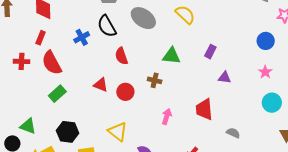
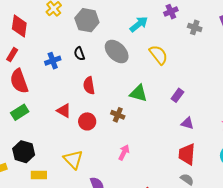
black semicircle: (107, 26) -> (79, 54), size x0.6
red trapezoid: (204, 109) -> (187, 154), moved

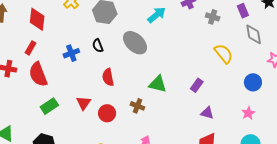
yellow semicircle: (159, 55) -> (224, 54), moved
red triangle: (64, 111) -> (84, 103), turned 35
green rectangle: (20, 112) -> (49, 106), moved

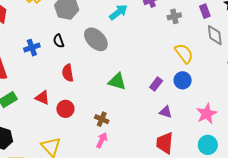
gray cross: (213, 17) -> (174, 16), turned -32
blue circle: (253, 82) -> (183, 80), moved
red triangle: (84, 103) -> (42, 98), turned -42
brown cross: (137, 106) -> (102, 119), moved
pink star: (248, 113) -> (207, 114), size x1.5

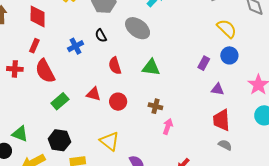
green triangle: (117, 81) -> (151, 67), moved
pink arrow: (102, 140) -> (168, 126), moved

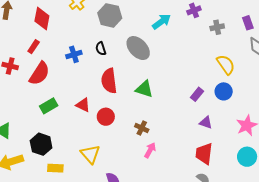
red semicircle: (115, 66) -> (109, 81), size x1.4
red semicircle: (45, 71) -> (39, 74), turned -130

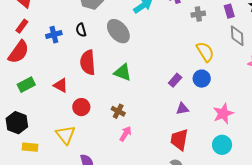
red rectangle: (34, 47) -> (22, 26), moved
red circle: (106, 117) -> (81, 107), moved
purple triangle: (206, 123) -> (182, 109), turned -32

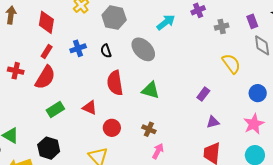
blue cross: (54, 35) -> (78, 48), moved
blue circle: (202, 79) -> (258, 93), moved

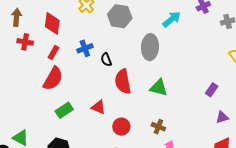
gray ellipse: (143, 49) -> (150, 47), turned 50
black semicircle: (106, 51) -> (106, 60), moved
red cross: (16, 71) -> (25, 42), moved

